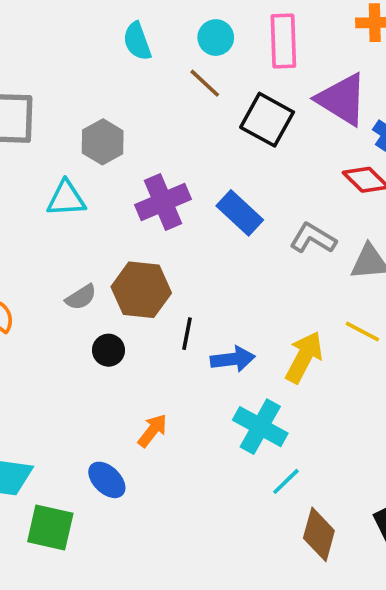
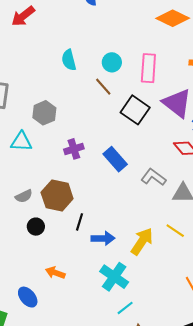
purple cross: (163, 202) -> (74, 149), size x0.7
orange arrow: (152, 430) -> (55, 273), turned -114

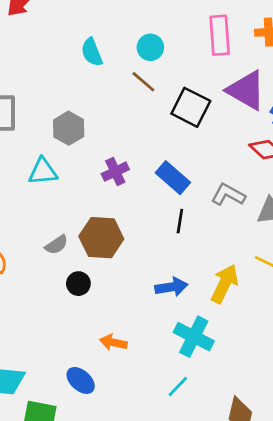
pink rectangle: (148, 68) -> (220, 35), moved
black line: (80, 222) -> (180, 221), moved
cyan line: (125, 308) -> (178, 386), moved

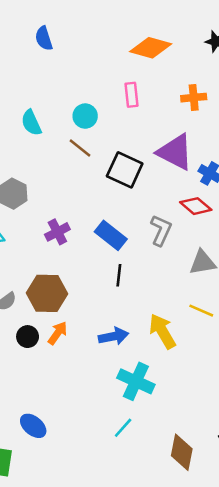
pink rectangle: (220, 35) -> (132, 95), moved, size x0.7
gray L-shape: (228, 195) -> (161, 230), moved, turned 88
yellow arrow: (225, 284) -> (162, 331), turned -54
orange arrow: (113, 342) -> (58, 333), moved, turned 115

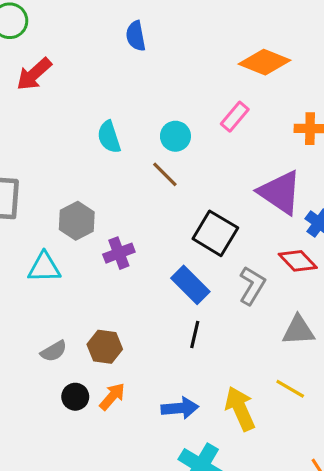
pink rectangle: (132, 95) -> (235, 117), turned 40
black square: (125, 170) -> (215, 233), moved
purple cross: (57, 232) -> (119, 253), moved
brown hexagon: (47, 293) -> (105, 347), size x0.7

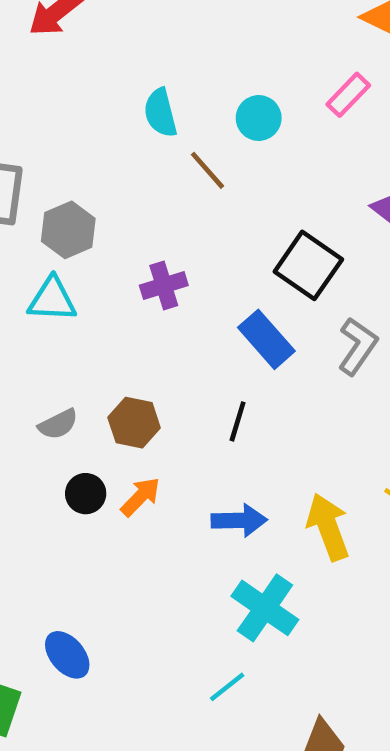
brown line: (165, 174) -> (207, 170), moved
gray hexagon: (77, 221) -> (68, 230), moved
black line: (195, 334) -> (238, 421), moved

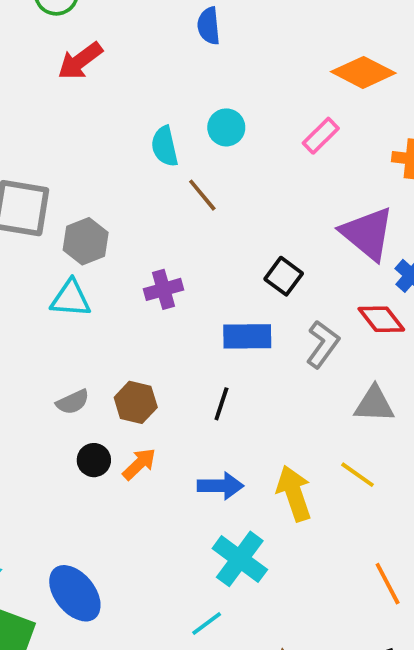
cyan circle: (259, 118) -> (226, 127), moved
black square: (308, 265) -> (284, 276), size x0.7
blue rectangle: (266, 339) -> (247, 336), turned -51
blue ellipse: (67, 655) -> (75, 593), size x1.4

